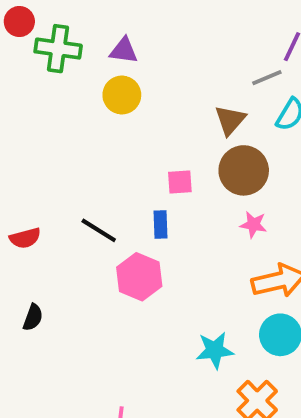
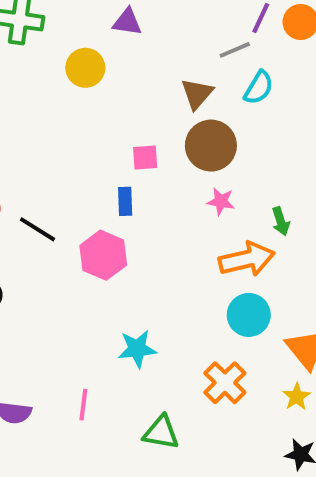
purple triangle: (124, 51) -> (127, 22), moved
black line: (99, 230) -> (38, 229), moved
cyan star: (215, 350) -> (137, 349), moved

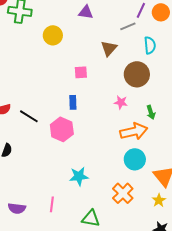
purple triangle: (127, 22) -> (86, 12), moved
cyan semicircle: (259, 88) -> (150, 45), moved, turned -36
brown circle: (211, 146) -> (137, 74), moved
pink square: (145, 158) -> (81, 72), moved

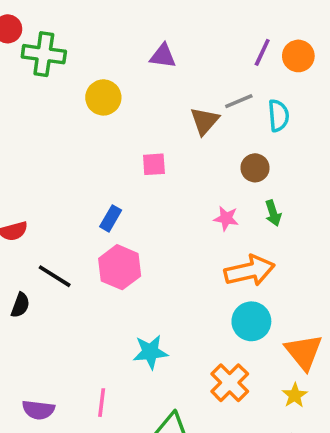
gray line: (128, 26) -> (239, 101), moved
brown circle: (137, 74) -> (255, 168), size x0.6
blue rectangle: (73, 102) -> (111, 218), moved, turned 32
green arrow: (151, 112) -> (273, 213), moved
black line: (29, 116) -> (55, 276), moved

